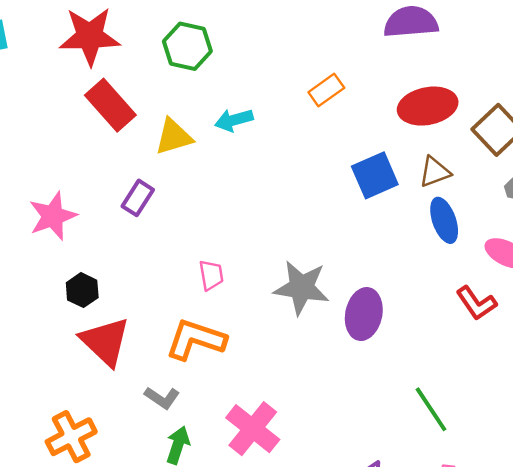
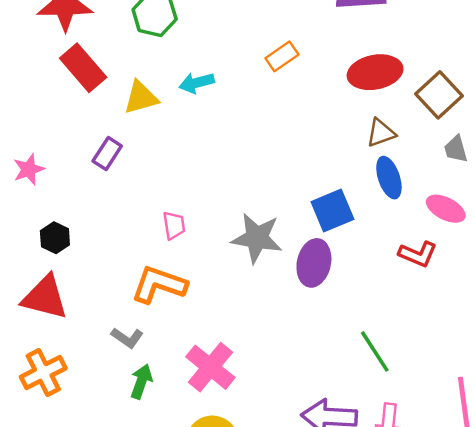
blue square: (375, 175) -> (332, 211), moved
pink star: (53, 216) -> (29, 169), size x0.7
red L-shape: (476, 303) -> (418, 254), turned -33
red triangle: (105, 341) -> (45, 297), moved, turned -30

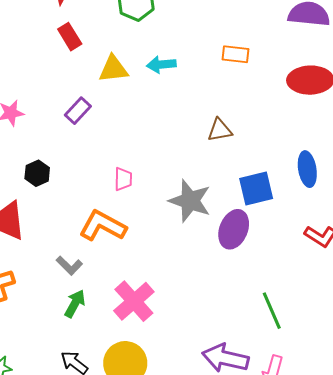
orange rectangle: (282, 56) -> (235, 54), turned 32
red rectangle: (83, 68) -> (70, 37), size x0.7
brown triangle: (381, 133) -> (220, 130), moved
black hexagon: (55, 238) -> (37, 173), moved

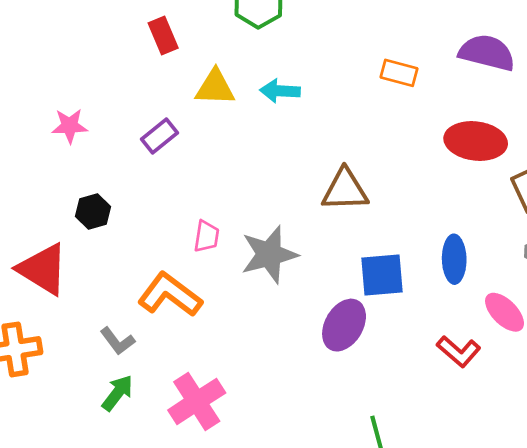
orange rectangle: (235, 54) -> (399, 73), moved
brown triangle: (220, 130) -> (345, 190), size x1.4
gray star: (190, 201) -> (269, 254), moved, turned 30

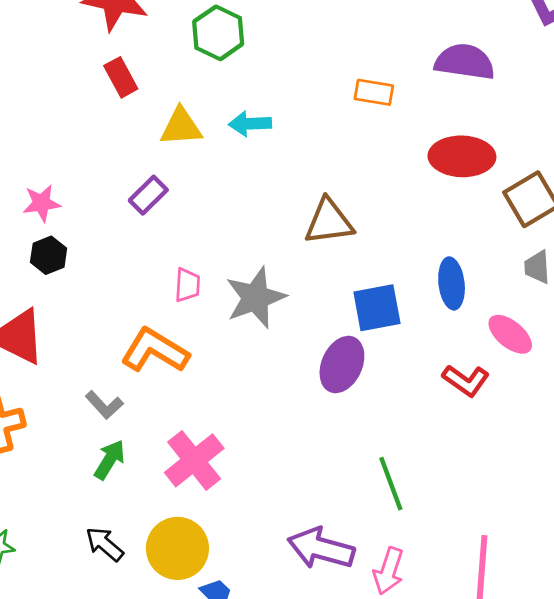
pink star: (70, 126) -> (42, 203), moved
purple rectangle: (160, 136) -> (148, 195), moved
black hexagon: (93, 212) -> (49, 255), moved

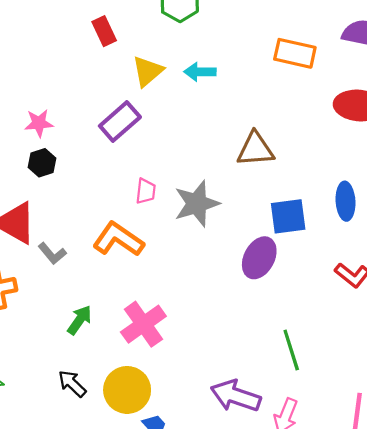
orange rectangle: (374, 92) -> (295, 53), size x1.4
yellow triangle: (181, 127) -> (148, 71), turned -40
purple rectangle: (148, 195) -> (120, 122), size x1.4
gray L-shape: (104, 405) -> (52, 254), moved

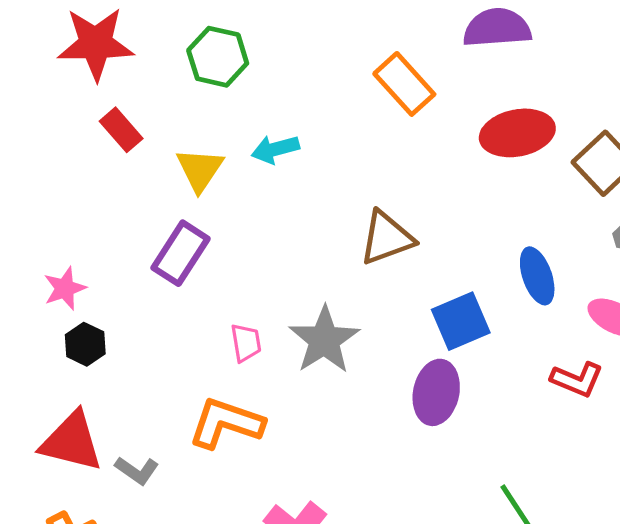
orange rectangle: (295, 53) -> (404, 84), turned 51

